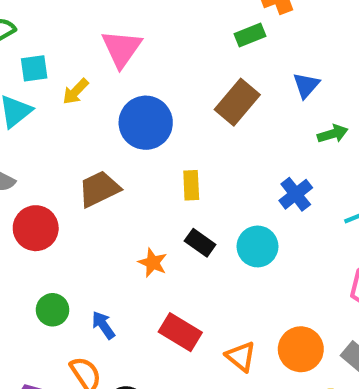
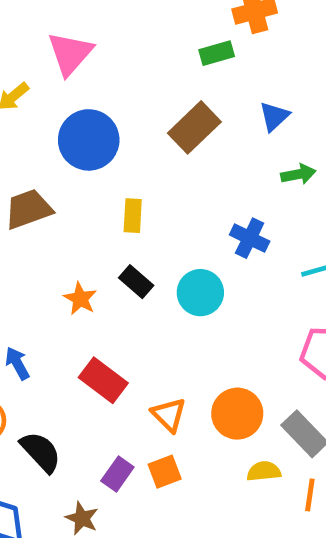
blue cross: (296, 194) -> (250, 238), turned -32

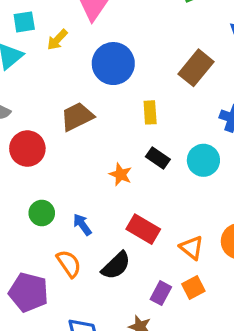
brown rectangle: (194, 127) -> (196, 68), moved
black semicircle: (41, 452) -> (116, 266), moved, turned 96

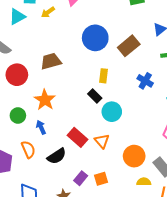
blue circle: (113, 64) -> (95, 38), moved
yellow rectangle: (150, 112) -> (103, 76), moved
cyan circle: (203, 160) -> (112, 112), moved
orange star: (121, 174) -> (45, 100), moved, size x1.5
orange triangle: (192, 248) -> (102, 141), moved

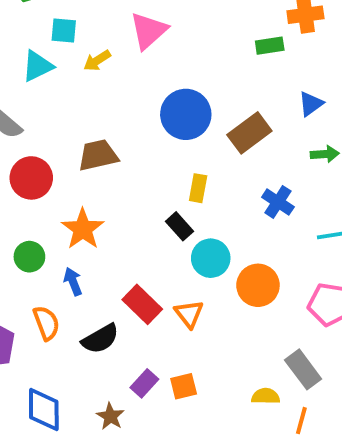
orange circle: (134, 156) -> (258, 285), moved

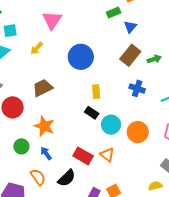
yellow arrow: (97, 61) -> (37, 48), moved
blue triangle: (311, 104) -> (130, 27), moved
brown rectangle: (249, 133) -> (130, 55), moved

